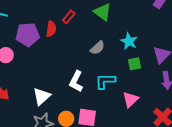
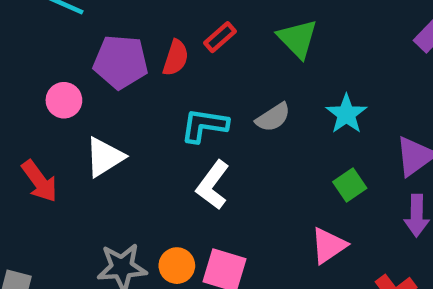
green square: (134, 64) -> (350, 185), moved, turned -32
cyan L-shape: (105, 81) -> (204, 125), moved
white triangle: (42, 96) -> (105, 157), moved

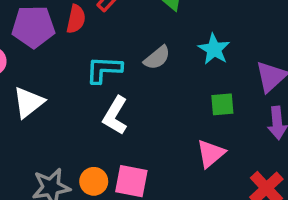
green square: (350, 185) -> (222, 104), turned 35

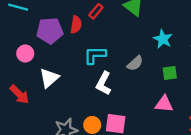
gray semicircle: (157, 58) -> (135, 63), moved
pink triangle: (211, 153) -> (164, 104), turned 48

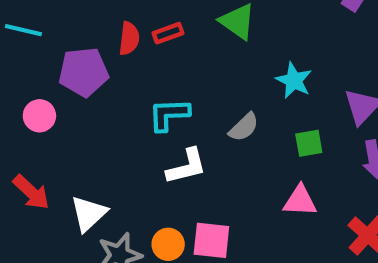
red rectangle: (96, 11) -> (168, 33), turned 32
red semicircle: (76, 25) -> (129, 39), moved
white triangle: (49, 78) -> (89, 214), moved
white L-shape: (104, 83) -> (187, 166), turned -130

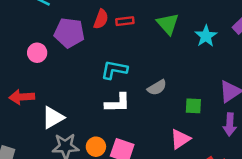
cyan star: (294, 80) -> (206, 36), moved
red arrow: (31, 192) -> (22, 97), turned 120
pink triangle: (300, 201) -> (180, 139), turned -50

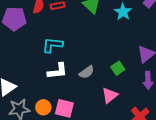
gray semicircle: (157, 87) -> (87, 72), moved
green square: (193, 106) -> (118, 68), turned -32

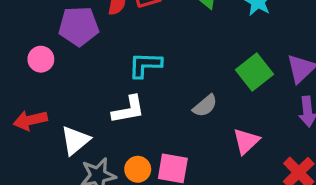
green square: (118, 68) -> (254, 72), moved, size x1.5
white L-shape: (57, 71) -> (128, 110), moved

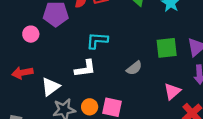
green square: (254, 72) -> (167, 48), turned 30
pink triangle: (246, 141) -> (172, 91), moved

